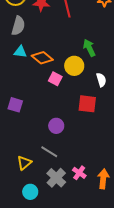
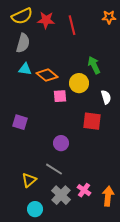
pink square: (55, 79) -> (60, 96), turned -32

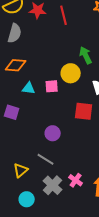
cyan triangle: (25, 69) -> (29, 88), moved
orange diamond: (47, 75) -> (16, 65), moved, turned -35

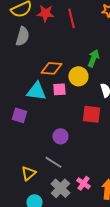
green arrow: (86, 55) -> (93, 58), turned 48
orange diamond: (16, 65) -> (51, 68), moved
cyan triangle: (29, 88) -> (36, 91), size x1.5

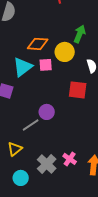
cyan triangle: (36, 91) -> (23, 67), turned -45
gray line: (53, 162) -> (31, 125), moved, turned -66

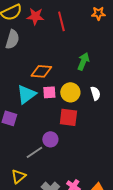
yellow circle: (65, 52) -> (70, 92), moved
red square: (78, 90) -> (68, 117), moved

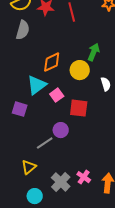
orange diamond: (41, 71) -> (52, 62), turned -30
pink square: (49, 92) -> (57, 95), moved, turned -32
yellow circle: (70, 92) -> (80, 70), moved

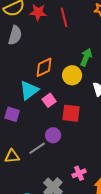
yellow triangle: (29, 167) -> (12, 156), moved, turned 35
pink cross: (84, 177) -> (79, 173), moved, turned 32

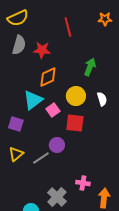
red star: (38, 12) -> (42, 50), moved
yellow circle: (72, 75) -> (76, 96), moved
yellow triangle: (12, 156) -> (16, 154), moved, turned -35
pink cross: (79, 173) -> (83, 183), turned 32

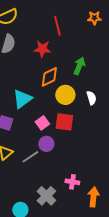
red star: (42, 50) -> (42, 49), moved
orange diamond: (48, 77) -> (49, 77), moved
pink square: (53, 110) -> (42, 123), moved

